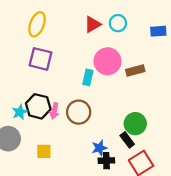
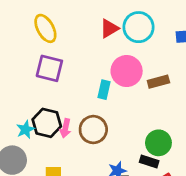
cyan circle: (118, 23) -> (139, 27), size x1.5
yellow ellipse: (37, 24) -> (45, 28), turned -50
black rectangle: (127, 140) -> (149, 161), turned -35

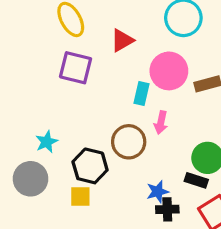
red triangle: (109, 28) -> (122, 40), moved
black hexagon: (47, 123) -> (90, 166), moved
pink arrow: (65, 128) -> (161, 122), moved

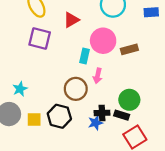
black hexagon: (90, 166) -> (59, 116), moved
yellow square: (80, 196) -> (34, 119), moved
black cross: (167, 209) -> (102, 113), moved

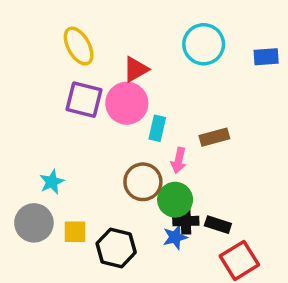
pink circle: (103, 41) -> (127, 103), moved
brown rectangle: (129, 49) -> (214, 137), moved
green circle: (129, 100) -> (175, 200), moved
black hexagon: (59, 116) -> (116, 248), moved

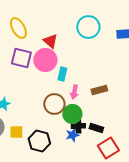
red triangle: (136, 69) -> (50, 41), turned -49
brown rectangle: (214, 137) -> (99, 90), moved

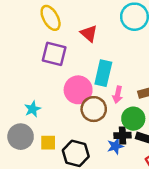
pink circle: (45, 60) -> (78, 90), moved
cyan rectangle: (62, 74) -> (103, 73), size x1.5
green circle: (72, 114) -> (133, 119), moved

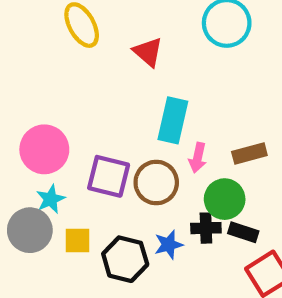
purple square: (54, 54) -> (109, 176), moved
pink circle: (78, 90) -> (44, 149), moved
cyan star: (33, 109) -> (51, 199), moved
blue star: (115, 146) -> (169, 245), moved

